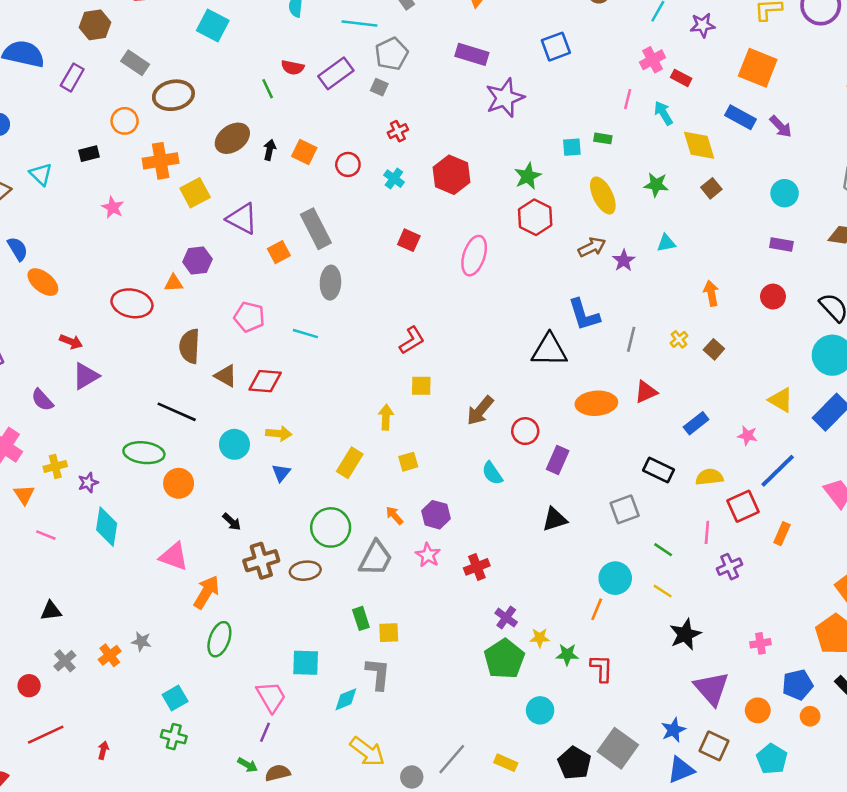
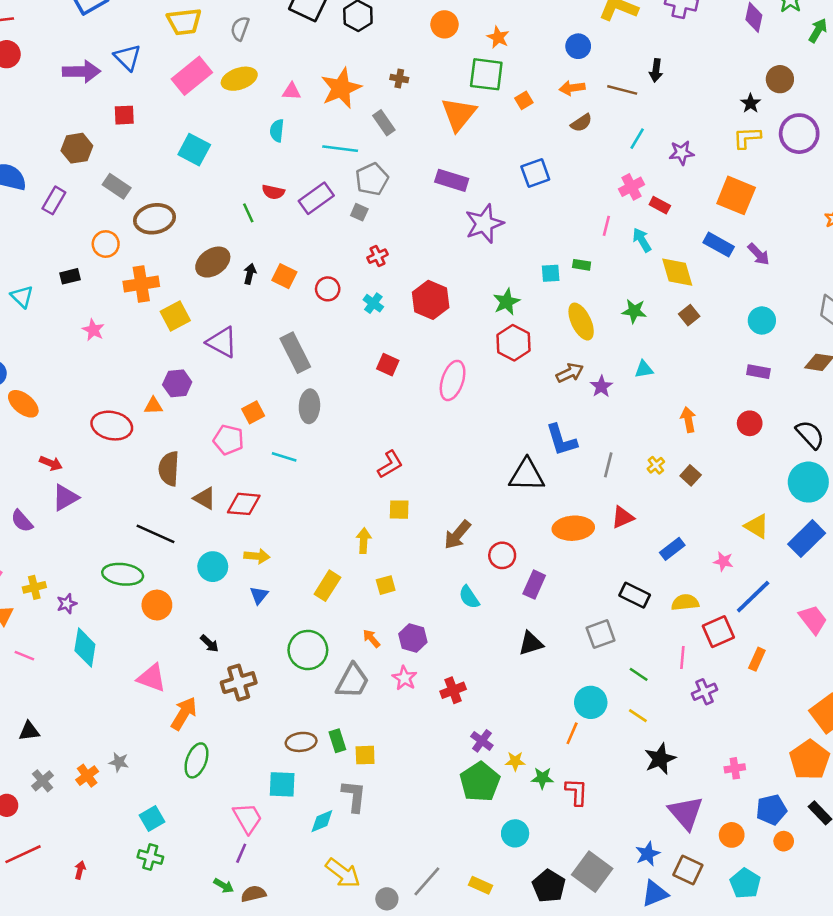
orange square: (279, 252) -> (253, 412), moved
brown ellipse: (305, 571) -> (301, 742), moved

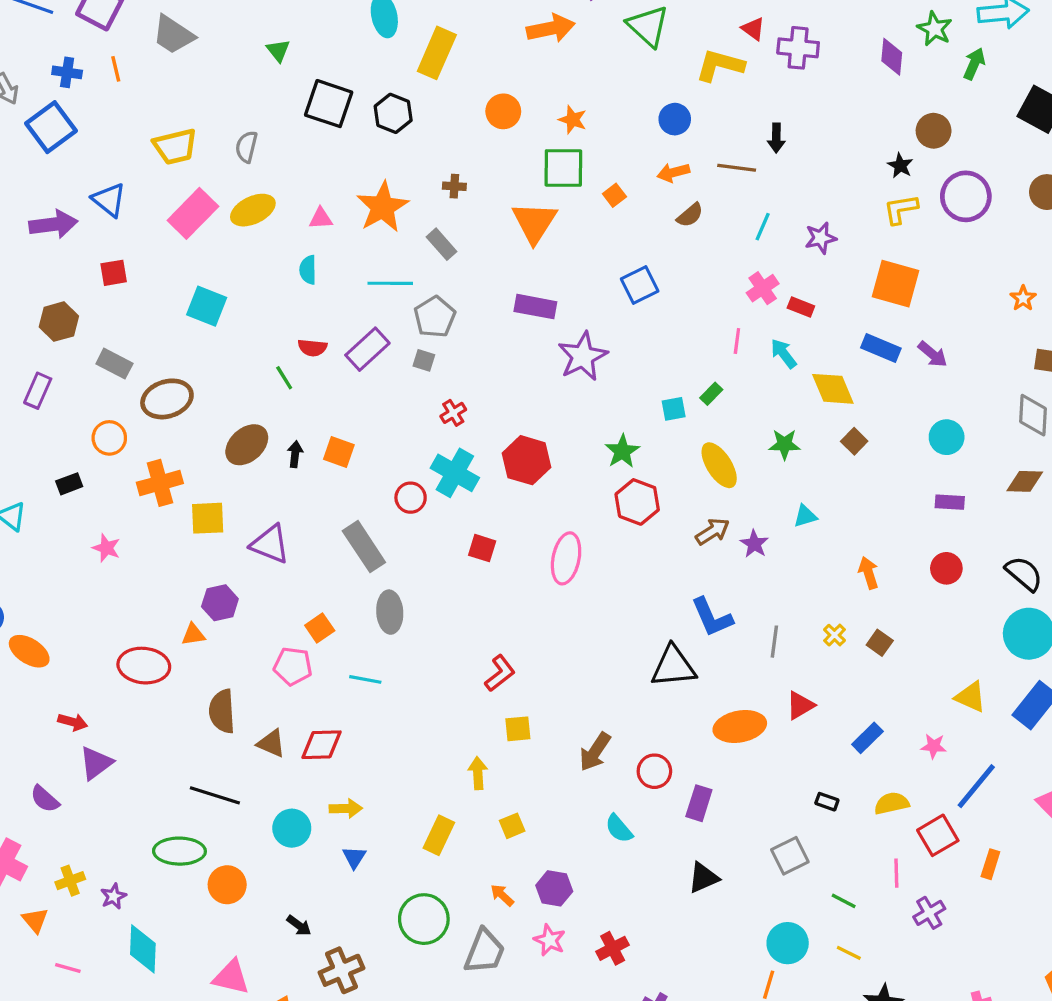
green rectangle: (582, 265) -> (711, 394), turned -48
red circle: (328, 289) -> (411, 498), moved
cyan cross: (373, 303) -> (455, 473), size x1.8
yellow square: (175, 316) -> (208, 518), turned 32
black rectangle: (635, 595) -> (827, 802), size x0.6

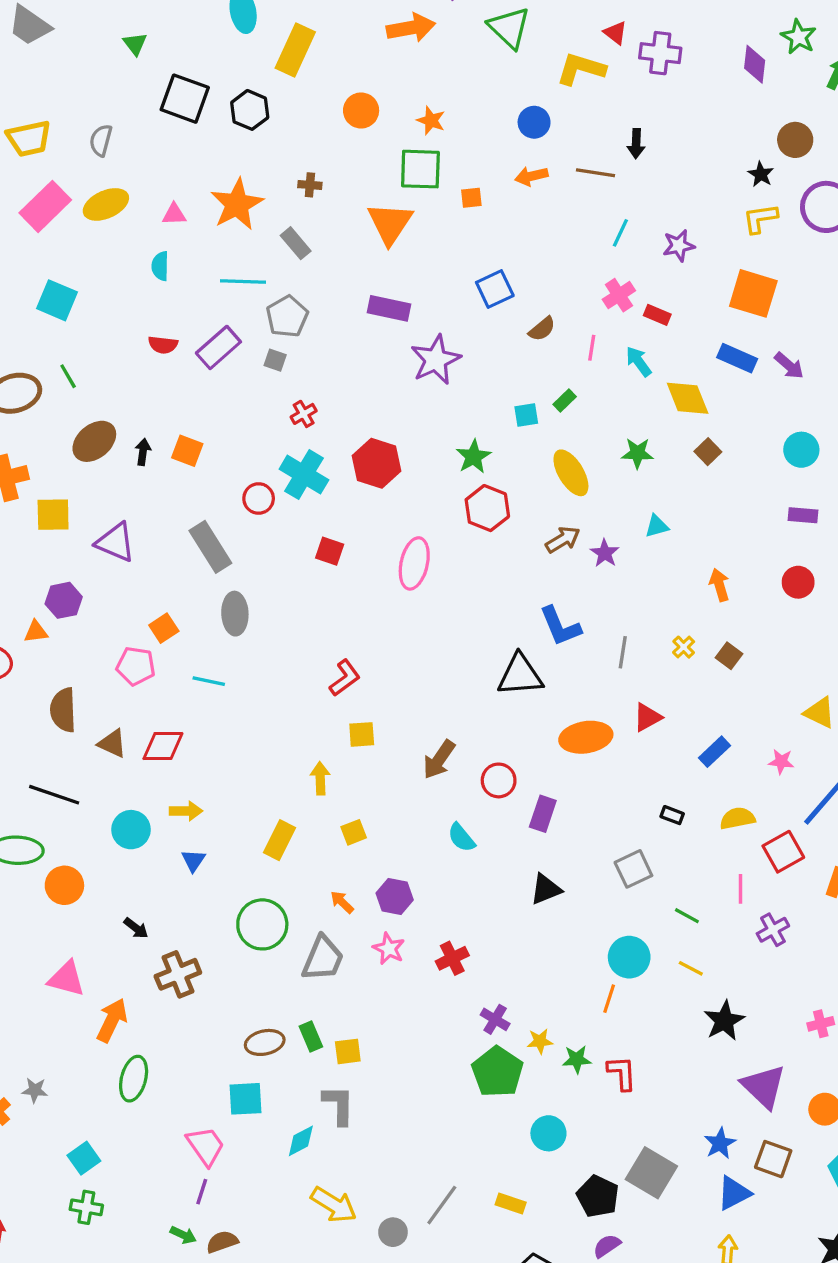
orange square: (614, 195) -> (471, 198), turned 30
brown semicircle: (690, 215) -> (542, 329), moved
green line: (284, 378) -> (68, 376), moved

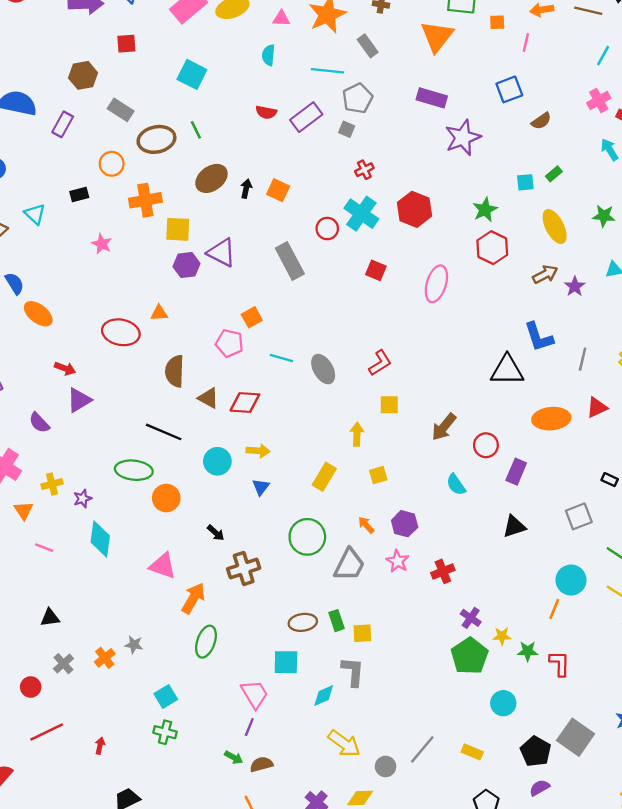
pink line: (592, 348) -> (526, 43), moved
purple hexagon: (64, 600) -> (186, 265), moved
gray ellipse: (235, 614) -> (323, 369), moved, turned -32

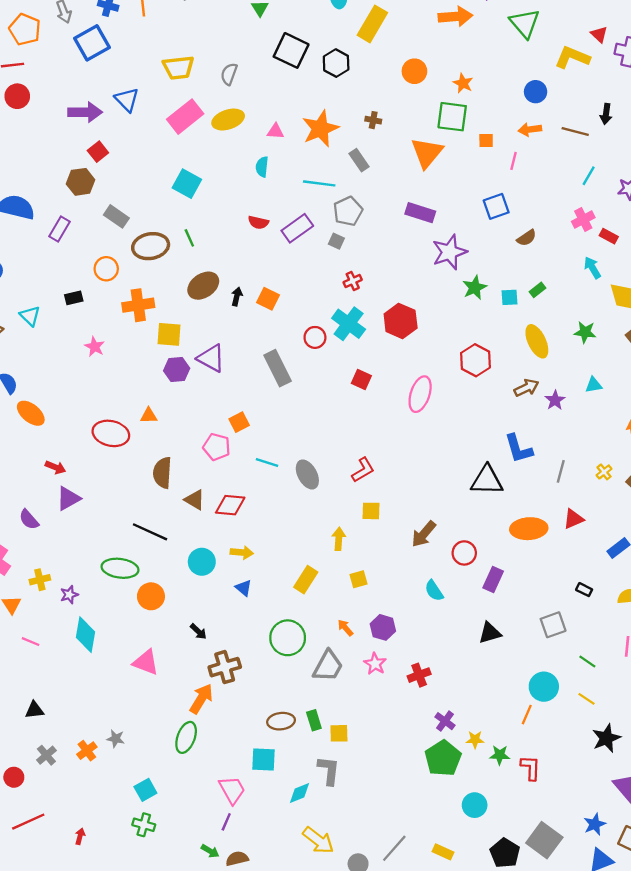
red square: (126, 44) -> (98, 152), moved, turned -36
green star: (485, 210) -> (475, 288), moved
blue triangle: (261, 487) -> (244, 588), turned -30
orange arrow: (193, 598) -> (201, 699), moved

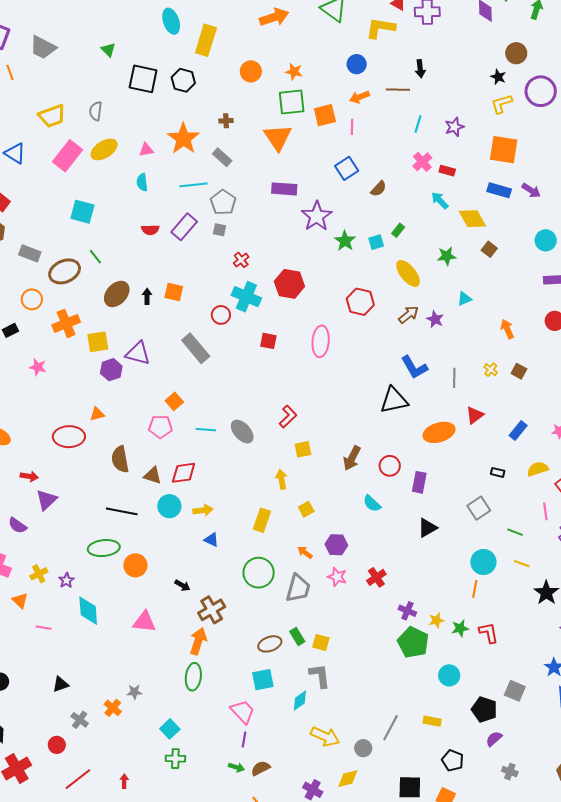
orange square: (486, 140) -> (325, 115), size x1.6
cyan circle: (202, 562) -> (169, 506), moved
yellow square: (339, 733) -> (321, 642), turned 30
gray square: (544, 840) -> (515, 691), size x0.7

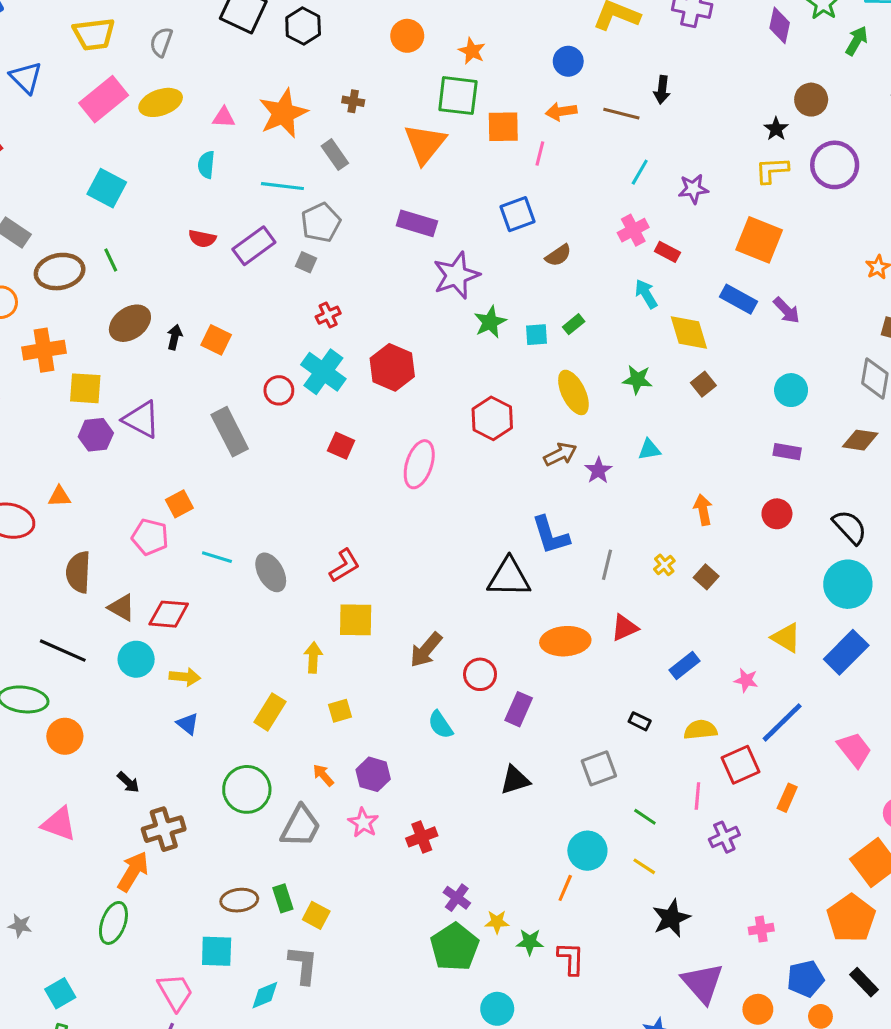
yellow square: (303, 449) -> (356, 620), size x1.4

